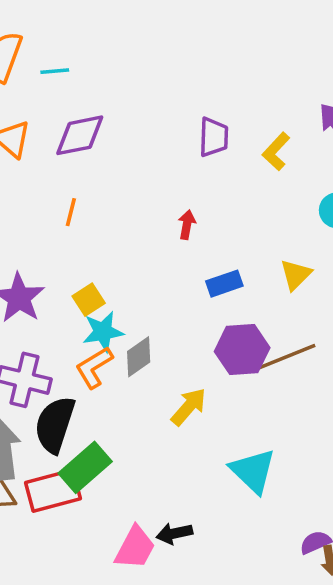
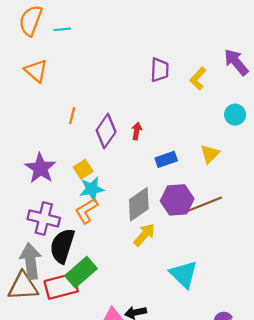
purple diamond: (80, 135) -> (106, 131), moved, turned -44
red arrow: (187, 225) -> (137, 131), moved
gray diamond: (139, 357) -> (139, 204), moved, size x1.4

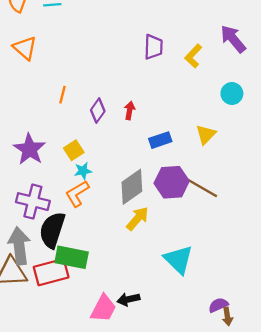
purple diamond: (106, 131) -> (98, 111), size x0.7
cyan star: (92, 189) -> (83, 171), size x0.7
brown line: (204, 204) -> (200, 187), turned 52
green rectangle: (81, 272) -> (72, 257), turned 52

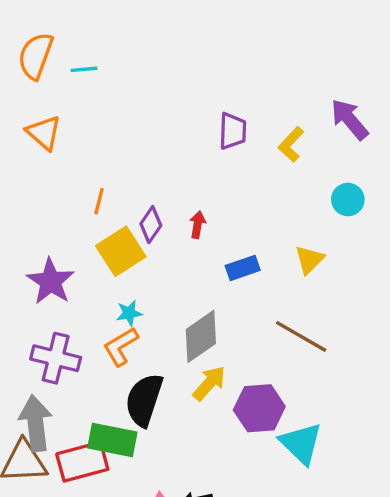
yellow square: (74, 150) -> (121, 251), moved, size x1.6
purple hexagon: (172, 182) -> (259, 408), moved
black semicircle: (52, 230) -> (144, 400), moved
cyan triangle: (178, 260) -> (301, 443), moved

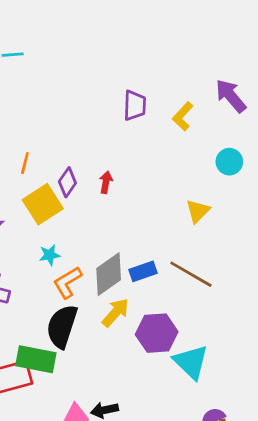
blue rectangle: (243, 268) -> (143, 271), moved
orange L-shape: (121, 346) -> (67, 282), moved

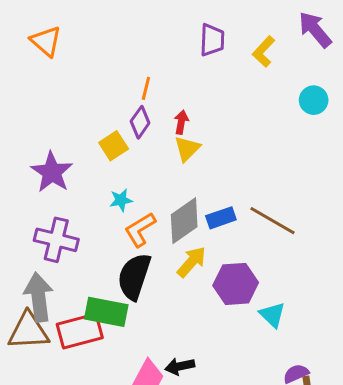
orange line: (25, 163) -> (146, 88), moved
yellow square: (43, 204) -> (114, 146), size x0.7
yellow triangle: (198, 211) -> (187, 149), moved
cyan triangle: (191, 362) -> (272, 315), size x0.7

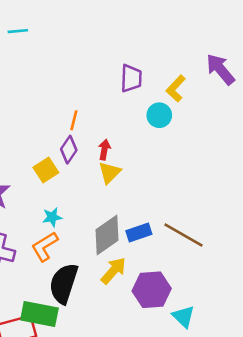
cyan circle: (314, 100) -> (159, 115), moved
orange L-shape: (140, 230) -> (45, 246), moved

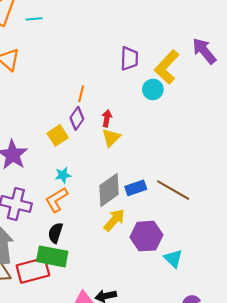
yellow L-shape: (176, 88) -> (167, 67), size x1.5
black semicircle: (64, 283) -> (55, 233), moved, size x0.6

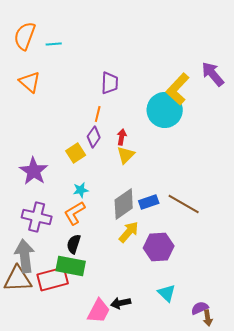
purple trapezoid: (129, 58) -> (110, 83), moved
cyan circle: (153, 89) -> (165, 110), size x1.8
cyan triangle: (173, 259) -> (167, 293), moved

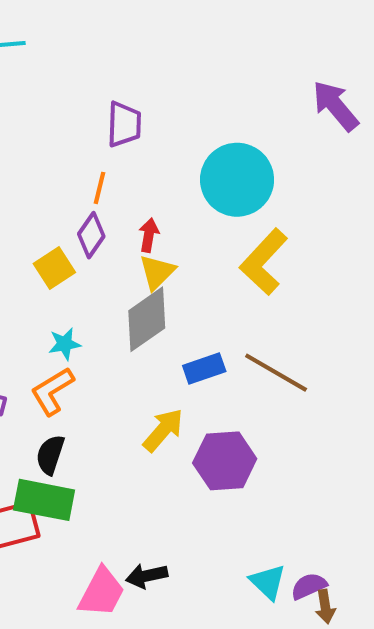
yellow L-shape: (178, 89) -> (264, 262), moved
gray diamond: (124, 204) -> (147, 319), moved
cyan triangle: (167, 293) -> (268, 582), moved

